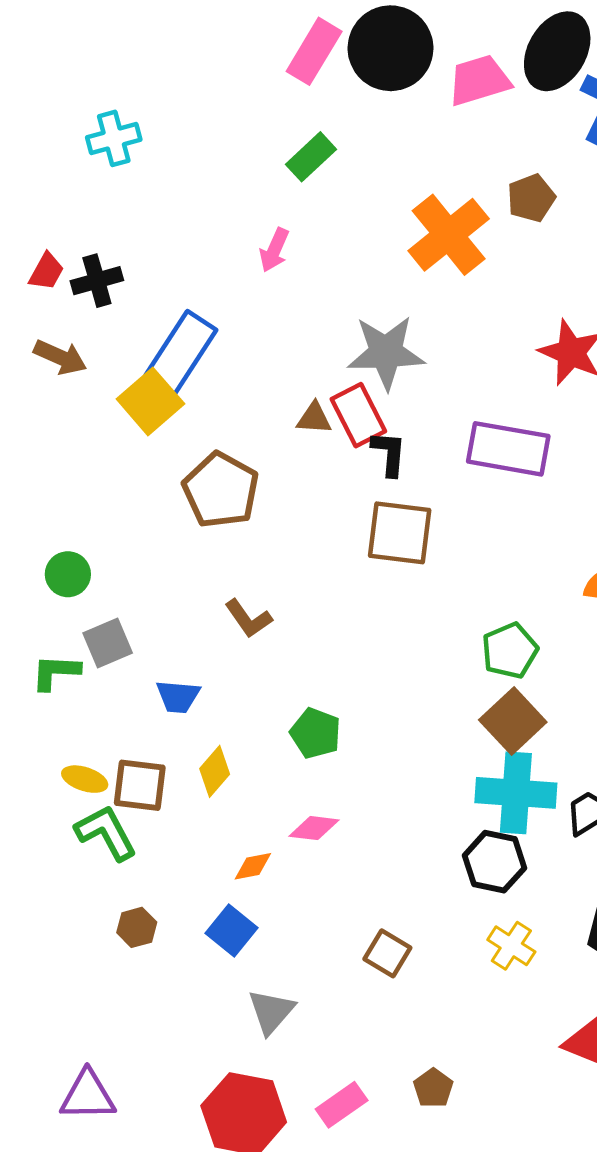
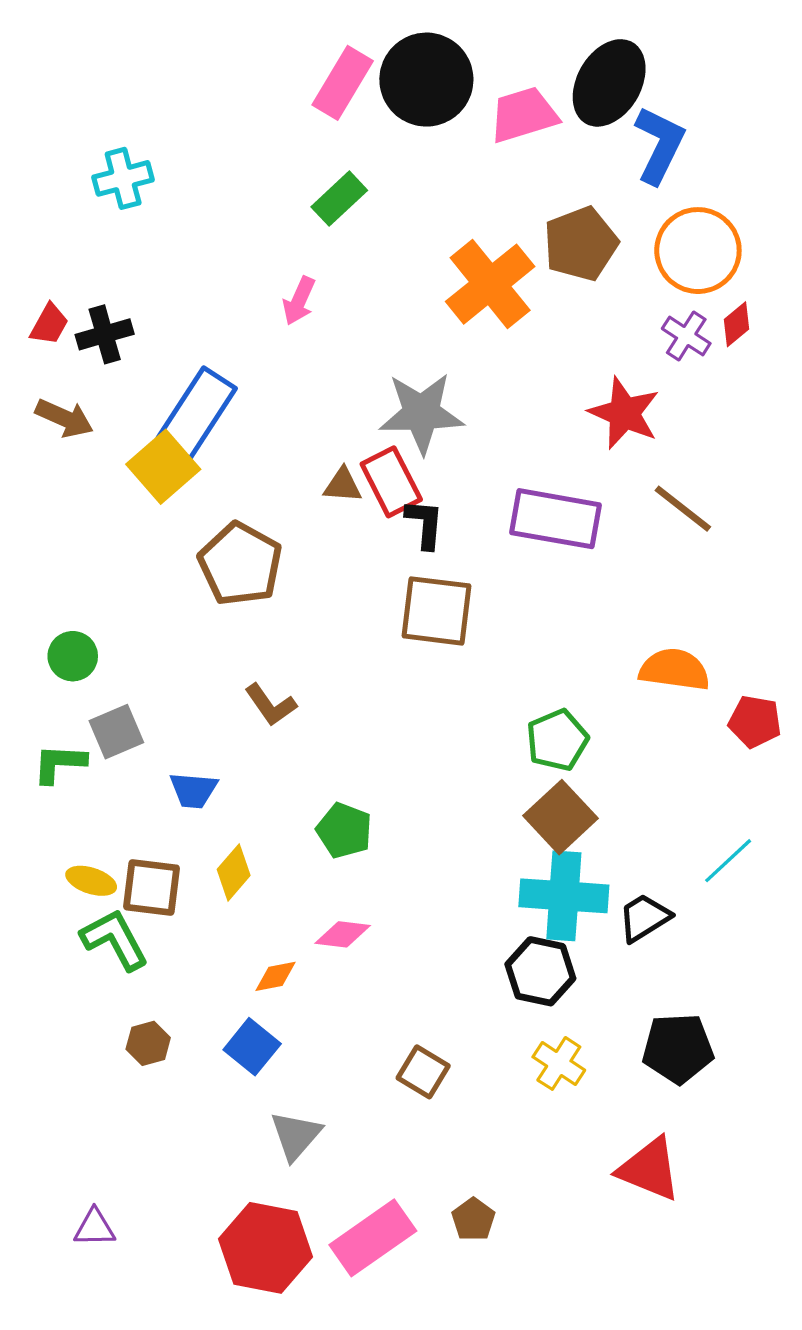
brown pentagon: (531, 198) -> (581, 244), size x1.4
purple triangle: (88, 1096) -> (95, 1228), size x0.7
pink rectangle: (342, 1105) -> (373, 1238), size x1.5

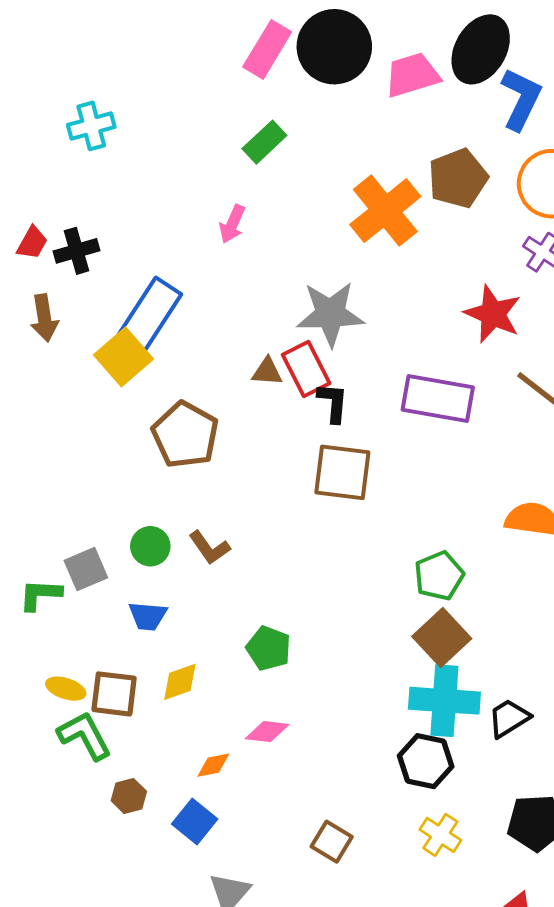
brown arrow: (64, 418) -> (44, 318), turned 57
green circle: (73, 656) -> (150, 546), moved
yellow diamond: (234, 872) -> (180, 682), turned 30
brown hexagon: (148, 1043) -> (129, 796), moved

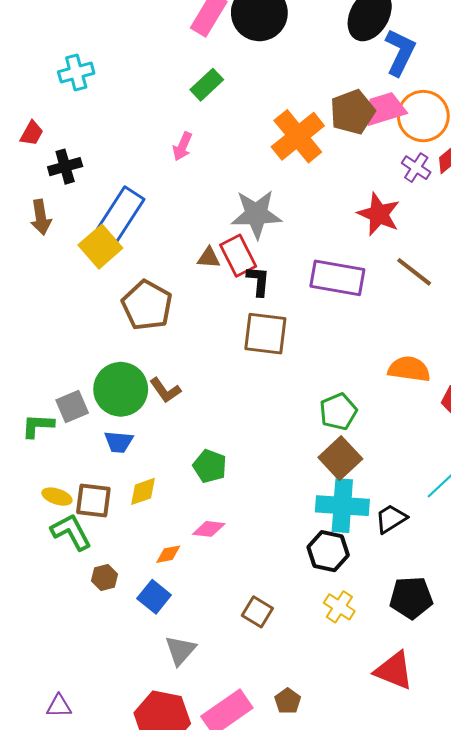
pink trapezoid: (412, 75) -> (385, 109), moved
red trapezoid: (32, 243) -> (32, 133), moved
green circle: (150, 546) -> (121, 389), size x1.8

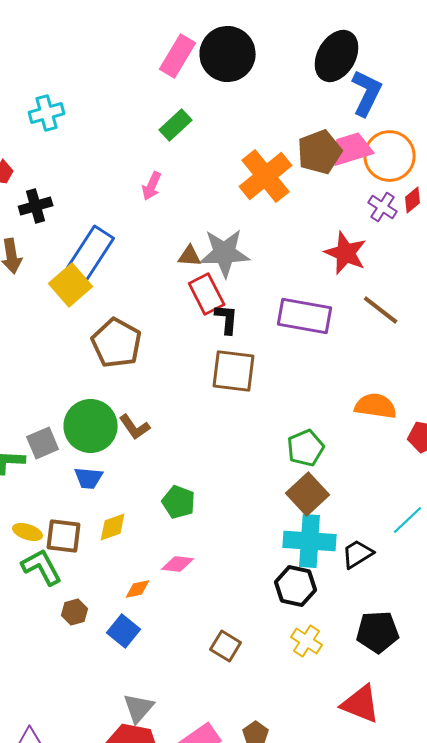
brown triangle: (209, 258) -> (190, 256), moved
gray triangle: (180, 650) -> (139, 708), moved

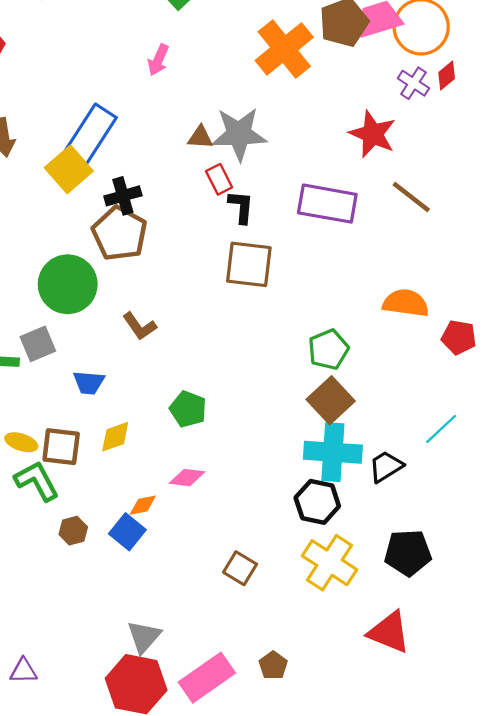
black cross: (36, 206) -> (123, 196), moved
red rectangle: (207, 294) -> (219, 179), size x0.7
green circle: (91, 426) -> (68, 284), moved
blue square: (124, 631) -> (127, 532), moved
yellow cross: (307, 641) -> (330, 563), size x1.6

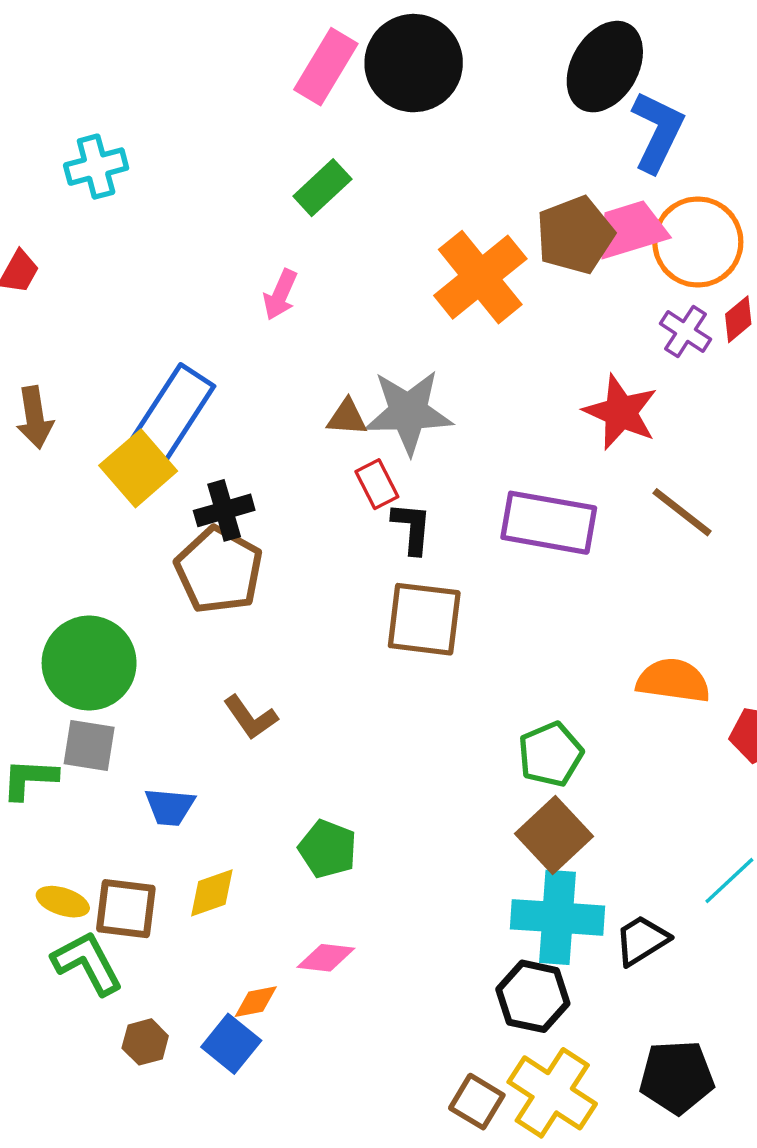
green circle: (68, 284) -> (89, 663), moved
gray square: (38, 344) -> (89, 745), turned 32
brown square: (240, 568) -> (477, 1102), moved

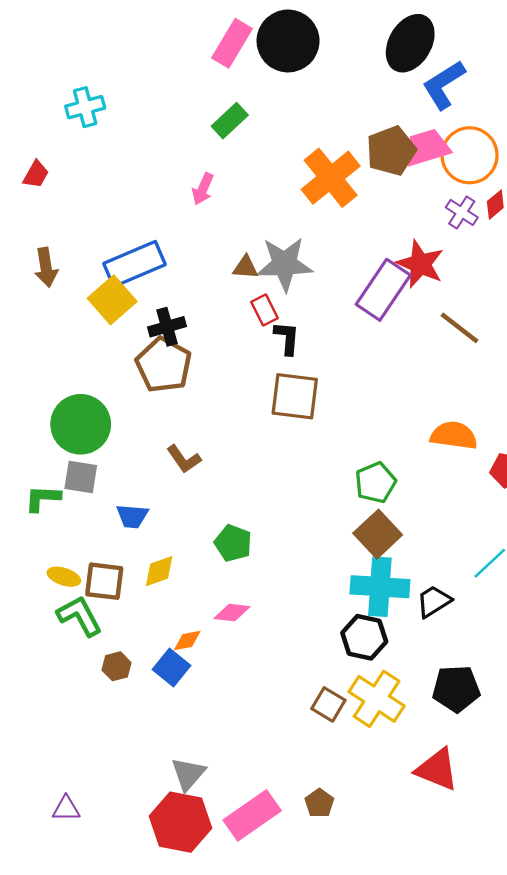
blue L-shape: (657, 131) -> (444, 85), turned -148
blue rectangle: (173, 412) -> (134, 264), turned 34
purple rectangle: (549, 523) -> (383, 290), moved, turned -66

